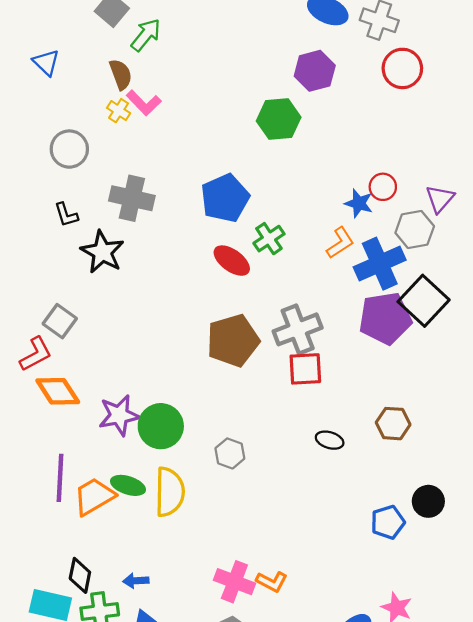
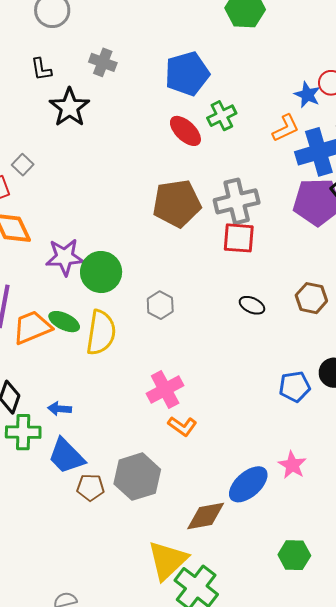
gray cross: (132, 198) -> (103, 62), size x0.7
gray square: (60, 321) -> (23, 165), size x0.7
pink cross: (234, 582) -> (165, 390), moved, turned 33

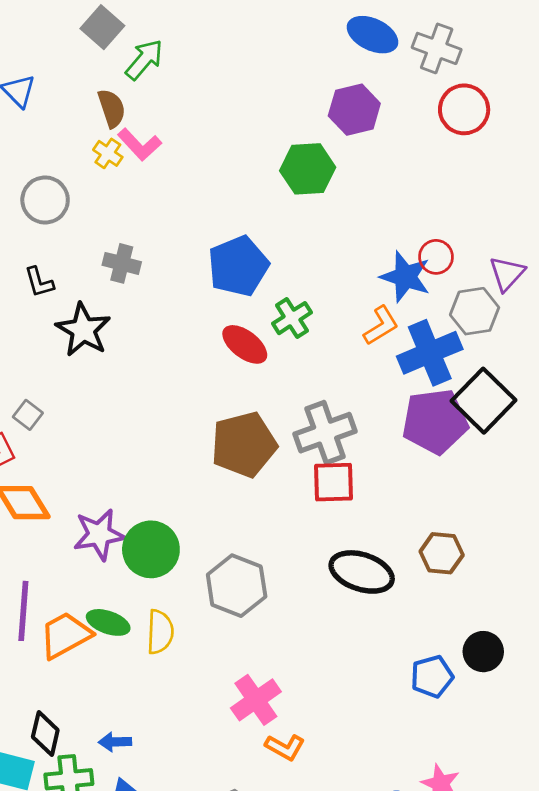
blue star: (307, 95) -> (405, 277), size x1.4
gray hexagon: (160, 305) -> (237, 586), size x1.6
black ellipse: (252, 305) -> (362, 572), size x1.8
yellow semicircle: (101, 333) -> (160, 632), size x0.7

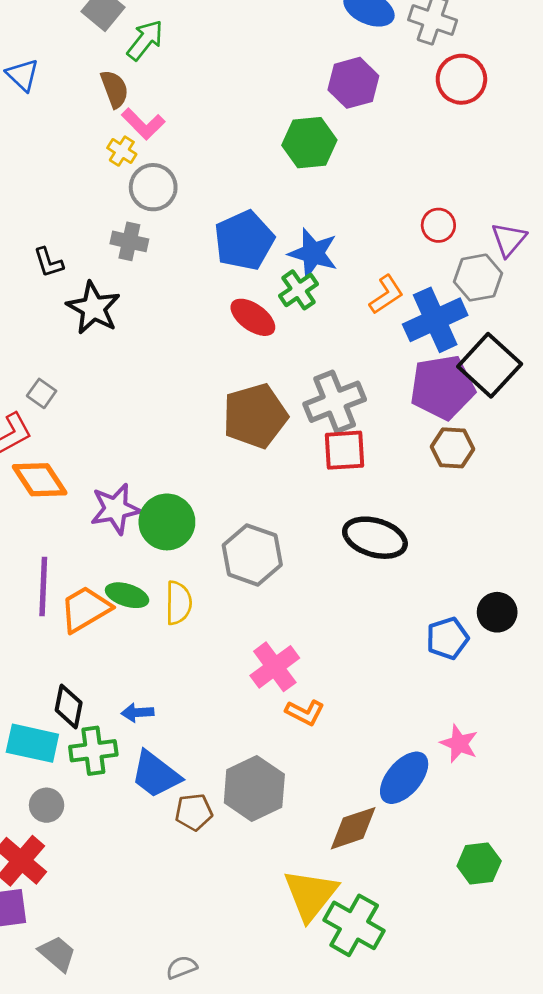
yellow cross: (108, 153) -> (122, 151), moved
gray circle: (45, 200) -> (153, 187), moved
blue star: (405, 277) -> (313, 253), moved
brown hexagon: (442, 553) -> (452, 448), moved

